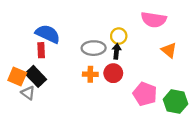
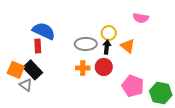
pink semicircle: (154, 20) -> (141, 18), size x0.7
orange triangle: (169, 50) -> (128, 46), moved

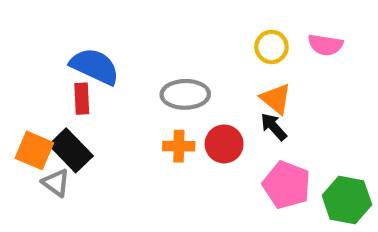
pink semicircle: (141, 18) -> (325, 45), moved
yellow circle: (109, 33) -> (271, 47), moved
black arrow: (107, 47) -> (274, 127), moved, turned -48

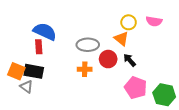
orange triangle: (276, 99) -> (121, 39), moved
red circle: (224, 144) -> (108, 59), moved
black rectangle: (71, 150) -> (34, 71), turned -36

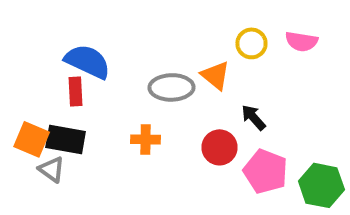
orange triangle: (121, 39) -> (216, 75), moved
red circle: (108, 59) -> (219, 147), moved
orange cross: (85, 69) -> (146, 139), moved

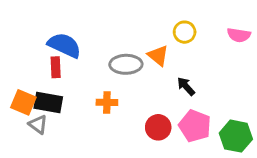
pink semicircle: (301, 41) -> (239, 35), moved
red circle: (219, 147) -> (158, 127), moved

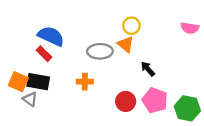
yellow circle: (185, 32) -> (131, 26), moved
red rectangle: (56, 67) -> (44, 54), turned -42

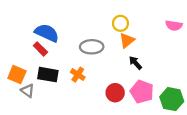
orange triangle: (126, 44) -> (127, 40), moved, turned 42
black rectangle: (38, 82) -> (48, 75), moved
orange cross: (85, 82) -> (78, 75), turned 32

